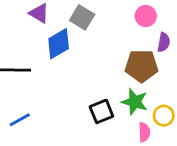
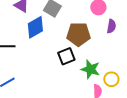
brown pentagon: (142, 66) -> (78, 34), moved
black square: (101, 111) -> (66, 56), moved

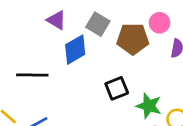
brown pentagon: (78, 34) -> (133, 39), moved

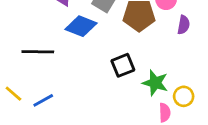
blue diamond: (75, 50) -> (81, 26), turned 52

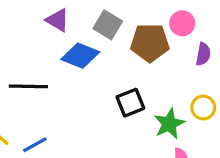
green star: (155, 83) -> (169, 124), turned 30
yellow circle: (184, 96) -> (203, 108), moved

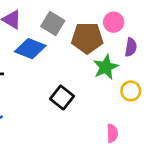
black square: (130, 103) -> (62, 98), moved, turned -30
green star: (169, 124) -> (106, 67), moved

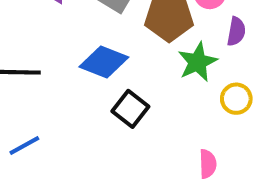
blue diamond: (30, 49) -> (104, 62), moved

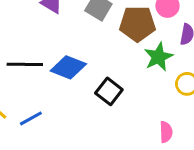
blue diamond: (104, 62) -> (68, 67), moved

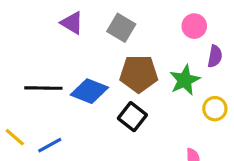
brown pentagon: (137, 24) -> (139, 74), moved

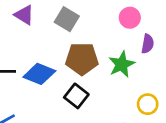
yellow circle: (215, 109) -> (148, 104), moved

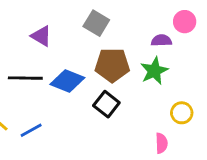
purple triangle: (24, 15) -> (41, 36), moved
pink circle: (130, 18) -> (185, 22), moved
purple semicircle: (148, 44) -> (161, 40), moved, turned -102

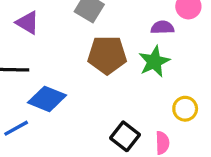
blue diamond: (67, 81) -> (47, 99), moved
black square: (106, 104) -> (125, 136), moved

